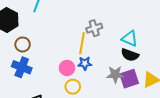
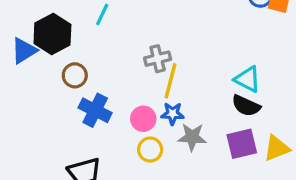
gray cross: (94, 28) -> (158, 59), moved
blue cross: (22, 67) -> (95, 110), moved
gray star: (115, 74) -> (192, 137), moved

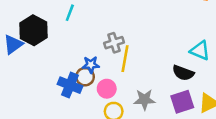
brown circle: (75, 75) -> (85, 77), moved
cyan triangle: (248, 79) -> (200, 51), moved
blue star: (173, 114) -> (91, 65), moved

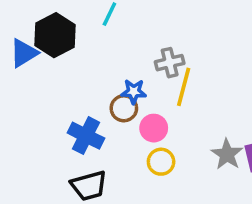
blue cross: (70, 85) -> (86, 136), moved
gray star: (144, 100) -> (227, 154), moved, turned 30

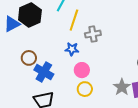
yellow line: (184, 87) -> (74, 20), moved
brown circle: (124, 108) -> (29, 58), moved

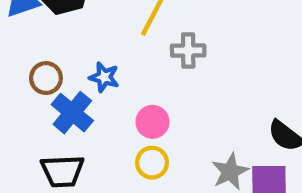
blue star: (72, 49) -> (104, 77), moved

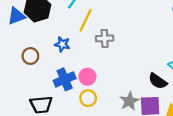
blue star: (104, 77) -> (62, 44), moved
blue cross: (72, 113) -> (65, 79), moved, turned 30

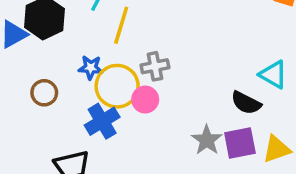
gray cross: (105, 38) -> (155, 66), moved
pink circle: (87, 77) -> (145, 100), moved
yellow circle: (88, 98) -> (117, 86), moved, size x1.6

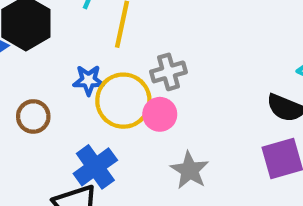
blue cross: (102, 121) -> (95, 167), moved
gray star: (207, 140) -> (190, 170), moved

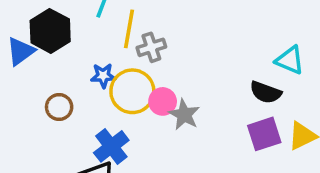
gray cross: (168, 72) -> (151, 47), moved
gray star: (190, 170) -> (184, 115), moved

